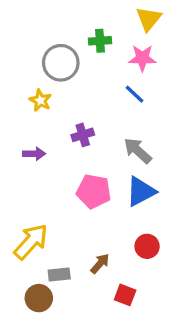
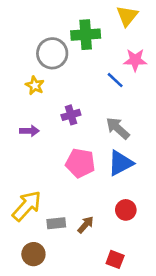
green cross: (100, 41) -> (86, 35), size x1.5
pink star: (142, 58) -> (135, 60), moved
gray rectangle: (59, 275) -> (56, 223), moved
red square: (125, 295) -> (115, 259), moved

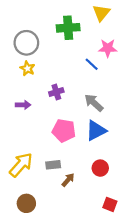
gray circle: (52, 53) -> (26, 43), moved
gray rectangle: (56, 223) -> (53, 165), moved
red square: (115, 259) -> (110, 204), moved

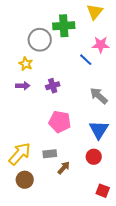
gray circle: (26, 43) -> (40, 40), moved
gray arrow: (94, 103) -> (99, 96), moved
purple arrow: (23, 105) -> (23, 86), moved
blue triangle: (96, 131) -> (99, 130), moved, turned -30
brown circle: (26, 203) -> (25, 180), moved

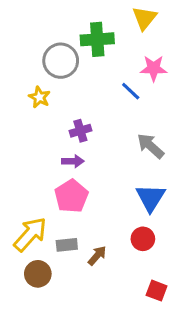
purple arrow: (23, 86) -> (73, 161), moved
pink pentagon: (60, 122) -> (71, 196), moved, turned 30
gray rectangle: (50, 154) -> (67, 245), moved

